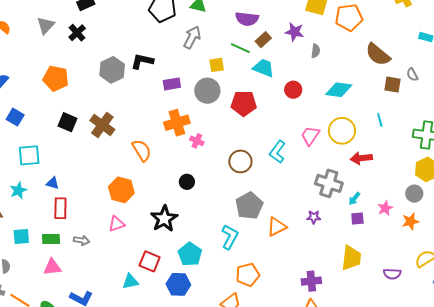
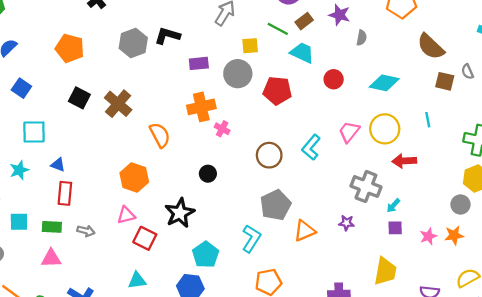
pink star: (385, 208) -> (428, 236), moved
red square: (150, 261) -> (145, 238), moved

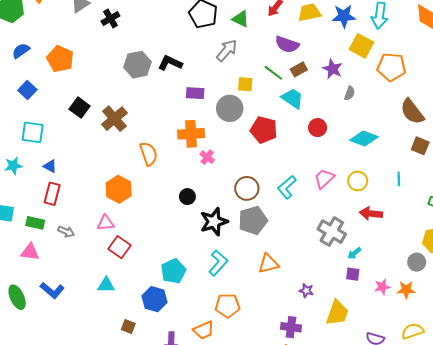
orange pentagon: (70, 48) -> (60, 59), moved
yellow circle: (385, 129) -> (358, 181), size x0.7
gray pentagon: (276, 205) -> (253, 220), moved
black star: (180, 213) -> (214, 222), moved
purple star: (346, 223) -> (306, 291), moved

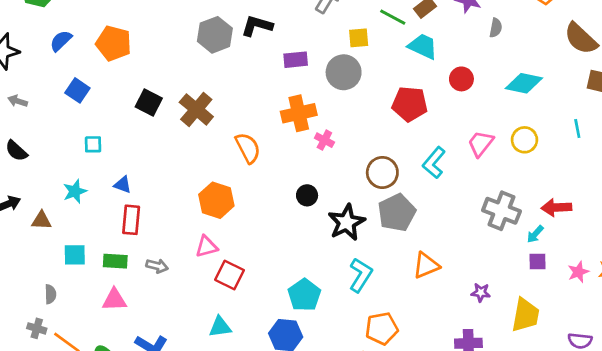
red pentagon: (264, 130) -> (410, 104), moved
cyan square: (33, 132) -> (93, 144), size x0.6
red arrow: (371, 214) -> (556, 208), moved

